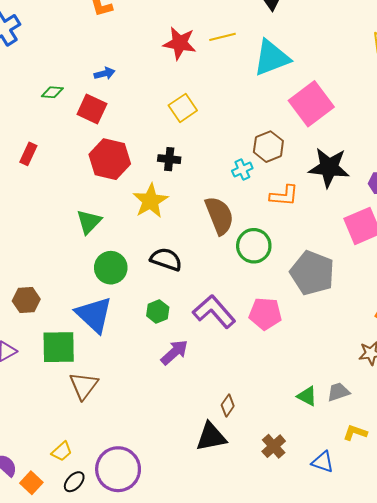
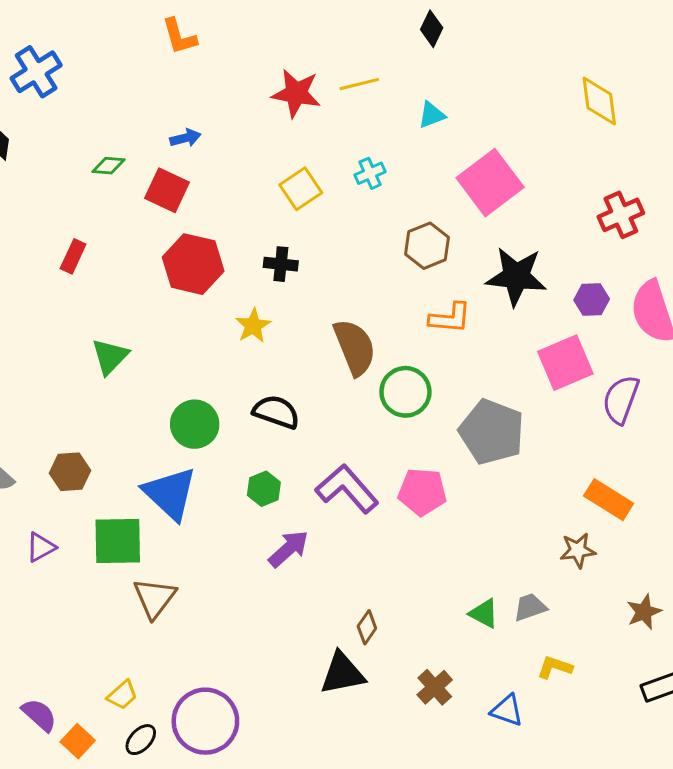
cyan triangle: (272, 58) -> (432, 115), size x0.5
cyan cross: (242, 170) -> (370, 173), moved
yellow star: (150, 201) -> (253, 326), size x0.7
green triangle: (89, 222) -> (110, 356), moved

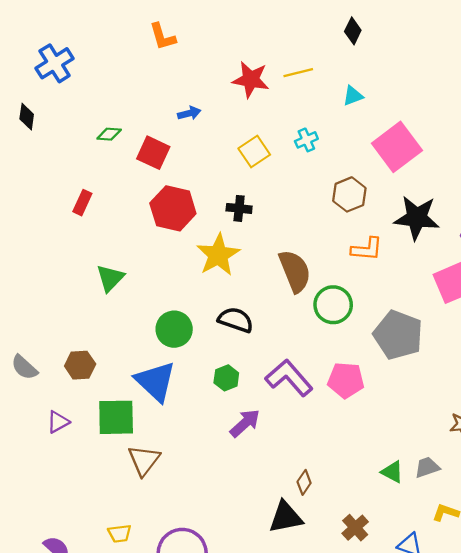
blue arrow: (185, 138) -> (189, 113), moved
yellow star: (253, 326) -> (218, 255), size x1.6
yellow trapezoid: (122, 695) -> (120, 533), turned 35

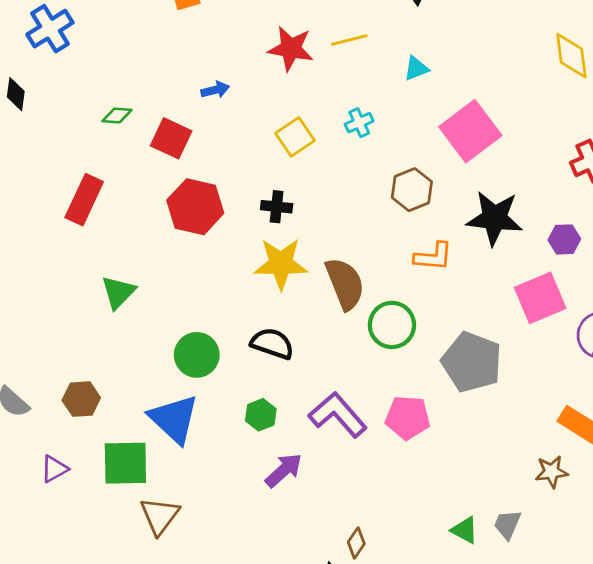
red rectangle: (82, 203) -> (84, 200), size x1.6
yellow star: (218, 255) -> (281, 264), moved, turned 30
gray trapezoid: (427, 467) -> (507, 524), turned -48

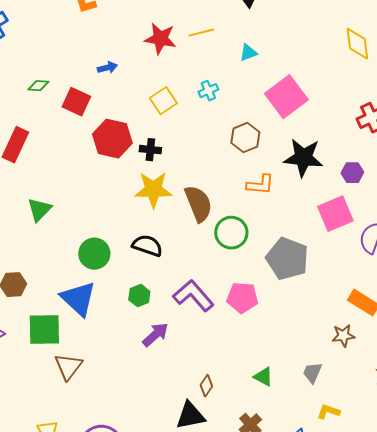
red hexagon: (195, 207) -> (112, 139), moved
green triangle: (465, 530) -> (263, 377), moved

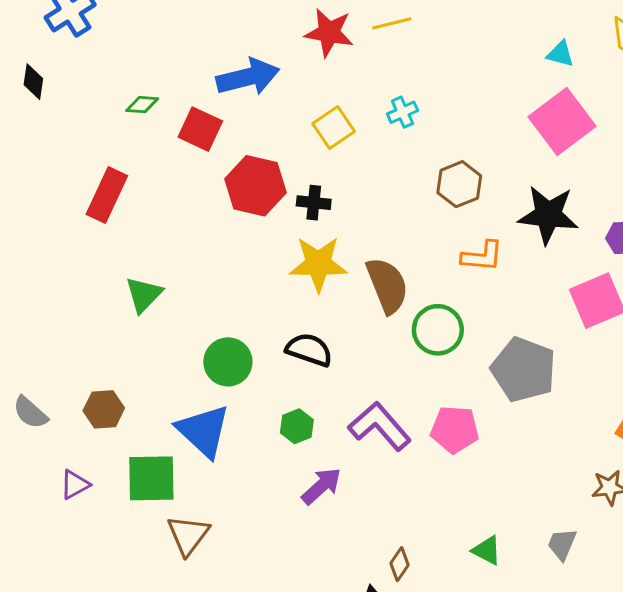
cyan triangle: (248, 53) -> (560, 54), moved, turned 36
blue arrow: (107, 68) -> (248, 77), size x2.0
pink square: (286, 97) -> (562, 121), moved

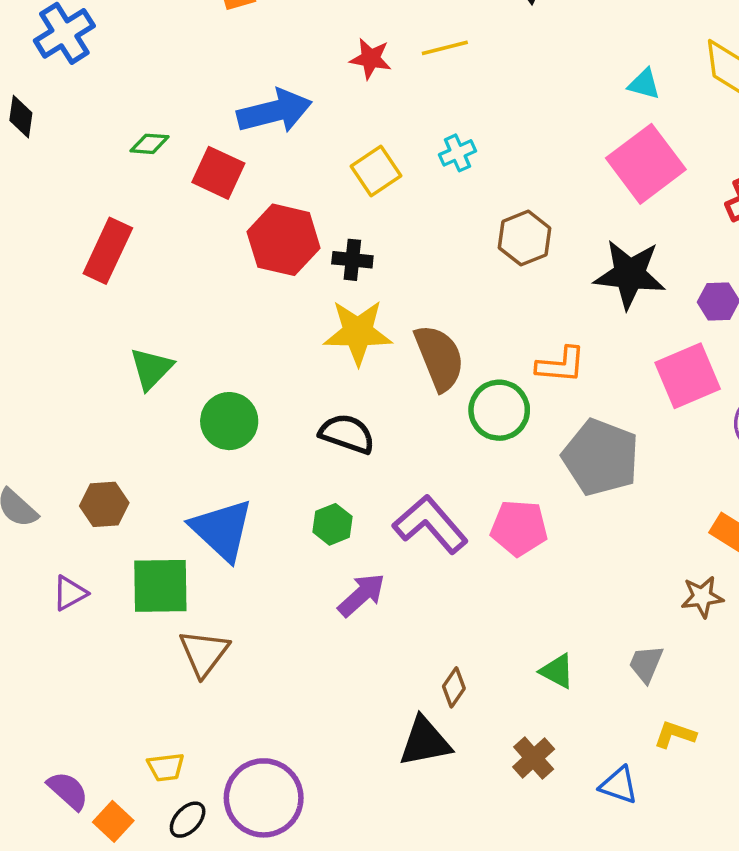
red star: (329, 33) -> (371, 59), size x0.7
orange L-shape: (482, 256) -> (561, 365), moved
green circle: (228, 362) -> (229, 421), moved

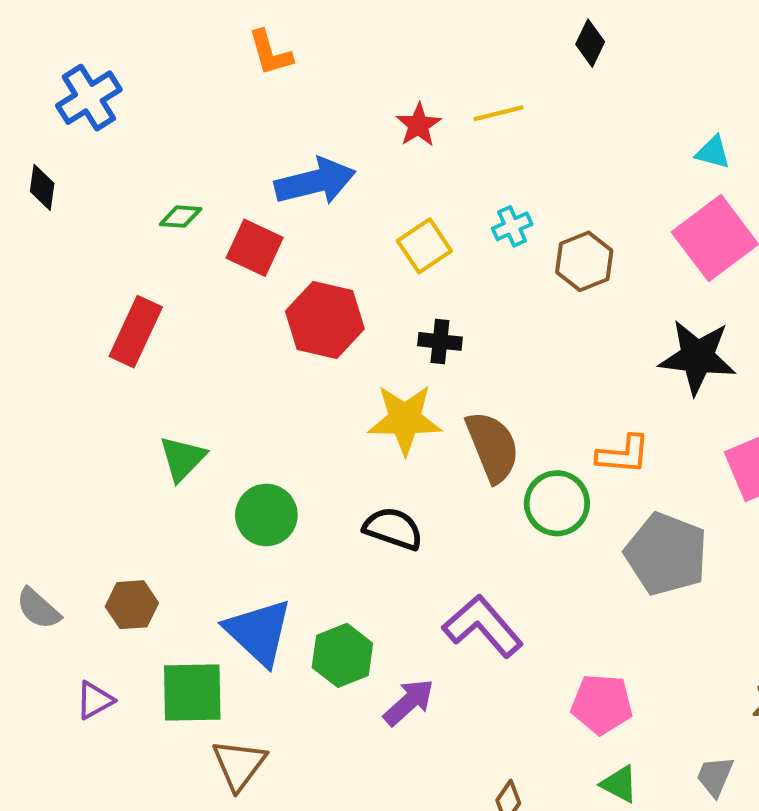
red star: (371, 59) -> (418, 125), turned 30
brown hexagon: (525, 238) -> (584, 261), moved
black cross: (352, 260) -> (440, 341), moved
green hexagon: (332, 524) -> (342, 655), moved, size x1.4
pink pentagon: (519, 528) -> (602, 704), moved

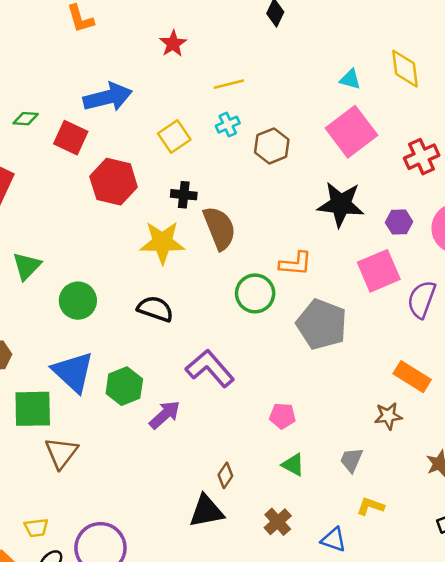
yellow line: (498, 113) -> (229, 84), moved
red star: (418, 125) -> (173, 44), moved
brown semicircle: (493, 447) -> (219, 228), moved
pink pentagon: (602, 704) -> (282, 416), size x0.7

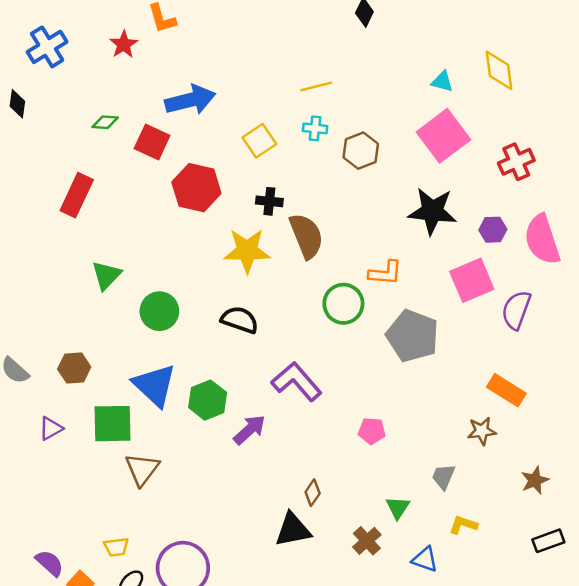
red star: (173, 44) -> (124, 44), moved
cyan cross: (228, 125) -> (315, 128), turned 30
green triangle: (293, 465) -> (398, 507), moved, turned 35

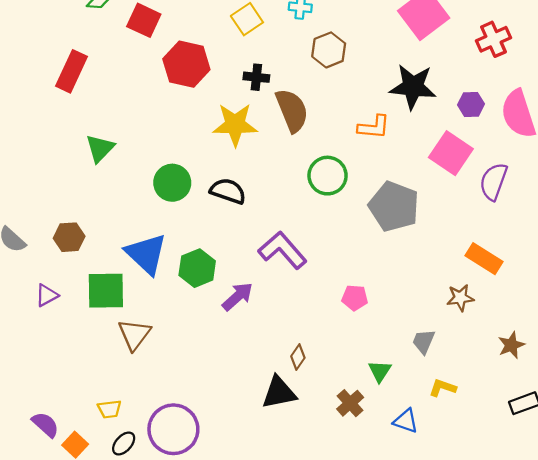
brown hexagon: (361, 151) -> (329, 50), moved
orange L-shape: (385, 273) -> (374, 127), moved
pink square: (472, 280) -> (451, 153), turned -33
green circle: (159, 311) -> (172, 183), moved

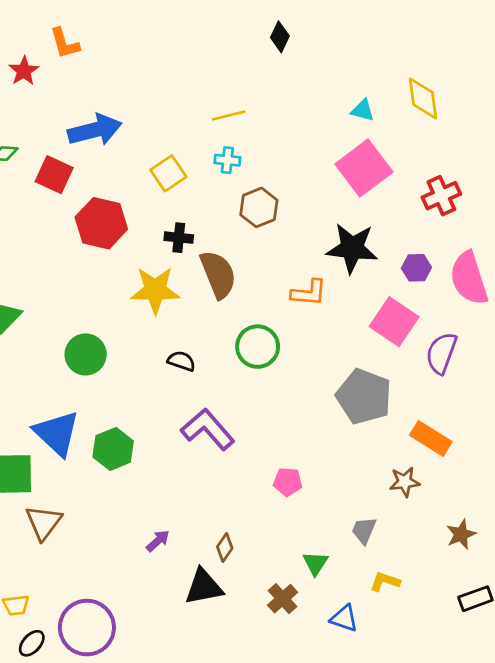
black semicircle: (228, 191) -> (181, 361), moved, size x0.7
gray pentagon: (394, 206) -> (364, 396), moved
purple arrow: (237, 297) -> (158, 541), moved, size x0.7

